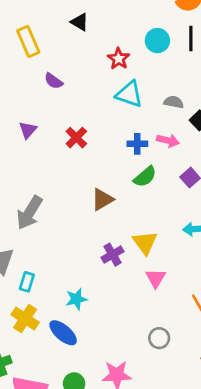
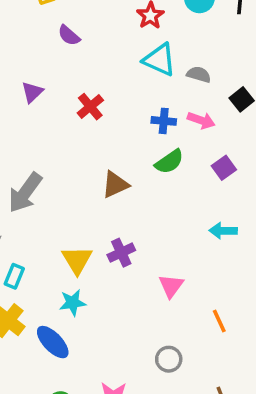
gray semicircle: (174, 102) -> (199, 74), moved
yellow triangle: (145, 243) -> (77, 260), moved

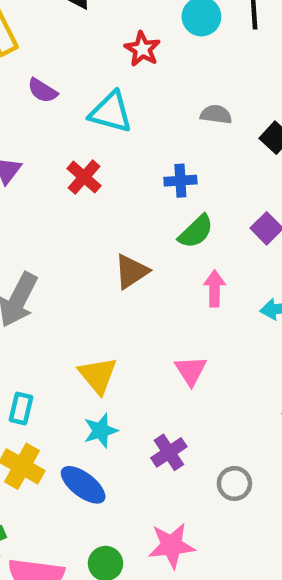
cyan triangle: (159, 60) -> (111, 112), moved
pink arrow: (201, 120) -> (215, 289), moved, turned -100
purple cross: (121, 253) -> (169, 452), moved
pink triangle: (171, 286) -> (191, 371), moved

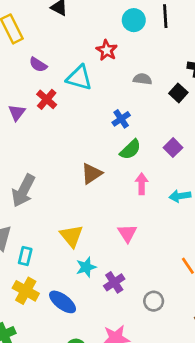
red star: (142, 49) -> (107, 50), moved
red cross: (84, 177) -> (47, 99), moved
blue cross: (180, 181) -> (121, 119), turned -30
cyan star: (101, 431) -> (86, 267), moved

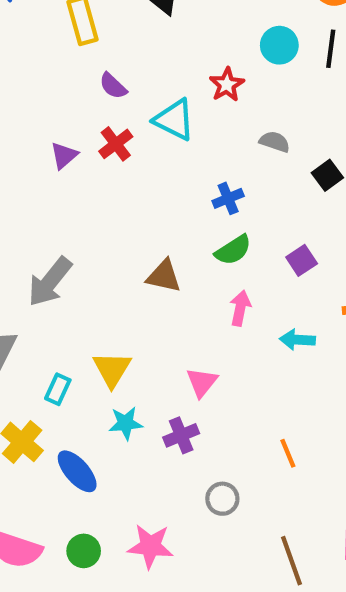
brown triangle: (92, 174) -> (164, 276), turned 35
cyan rectangle: (25, 256) -> (58, 389), moved
purple cross: (114, 282) -> (181, 435), moved

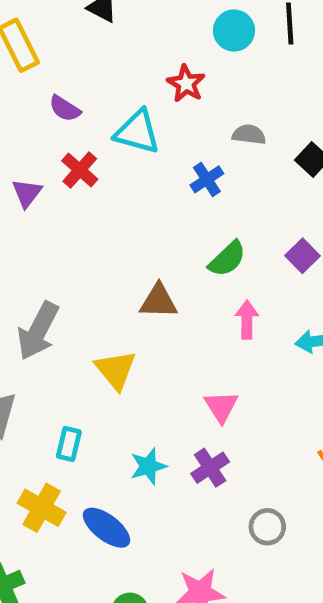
blue cross: (228, 198) -> (207, 179), moved
yellow triangle: (112, 369) -> (116, 370), moved

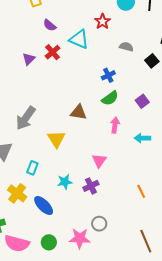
blue cross: (207, 179) -> (108, 75), moved
gray circle: (267, 527) -> (99, 224), moved

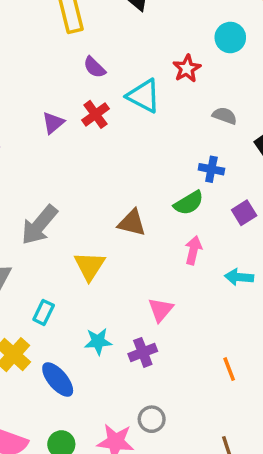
blue cross: (108, 75) -> (211, 169), moved, turned 32

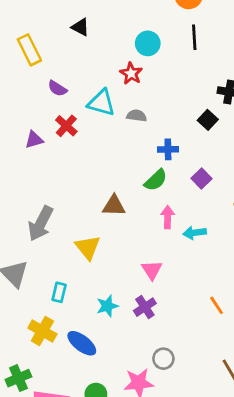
cyan circle: (230, 38) -> (148, 43), moved
gray semicircle: (225, 116) -> (137, 116), moved
purple triangle: (53, 123) -> (34, 140), turned 36
cyan arrow: (239, 277) -> (195, 233), moved

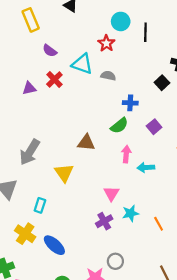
black line: (194, 37) -> (145, 32), moved
cyan star: (107, 306) -> (131, 213), moved

